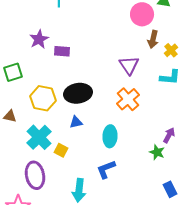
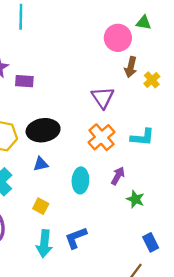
cyan L-shape: (170, 77) -> (142, 137), moved
purple arrow: (169, 135) -> (118, 176), moved
yellow square: (61, 150) -> (41, 206), moved
blue L-shape: (106, 169) -> (76, 238), moved

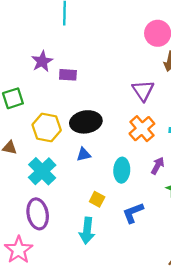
yellow square: (41, 206) -> (97, 199), moved
blue L-shape: (76, 238) -> (133, 213), moved

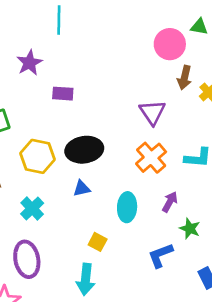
purple star: (42, 61) -> (29, 63), moved
cyan cross: (42, 171) -> (32, 208), size x0.7
blue L-shape: (133, 213) -> (160, 255), moved

